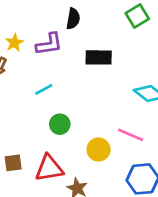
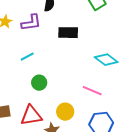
yellow circle: (99, 150) -> (65, 112), moved

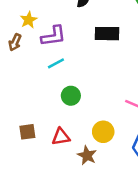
purple L-shape: (31, 23) -> (53, 36), moved
red triangle: (31, 116) -> (61, 137), size x0.7

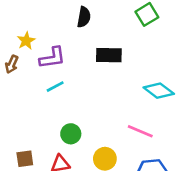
green circle: (71, 96) -> (71, 134), moved

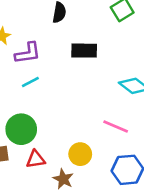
green circle: (71, 134) -> (21, 129), moved, size x1.5

